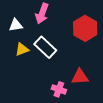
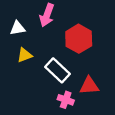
red hexagon: (85, 28) -> (79, 39), moved
white rectangle: (45, 47) -> (57, 70), moved

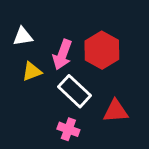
pink arrow: (47, 15) -> (62, 55), moved
pink cross: (66, 100) -> (68, 129), moved

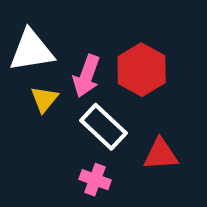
white triangle: (23, 36) -> (32, 51), size x1.6
yellow triangle: (32, 71) -> (44, 99), turned -30

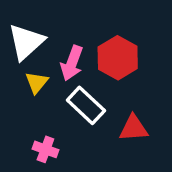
white triangle: (32, 51) -> (26, 42), turned -33
pink cross: (95, 180) -> (45, 149), moved

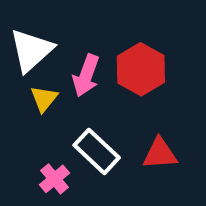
white rectangle: (86, 105) -> (97, 151), moved
pink cross: (45, 149) -> (54, 179), turned 30

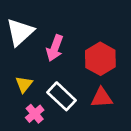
red hexagon: (141, 69) -> (100, 59), moved
yellow triangle: (44, 99) -> (24, 84), moved

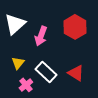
red hexagon: (100, 59) -> (75, 27), moved
red triangle: (102, 98) -> (76, 73), turned 36

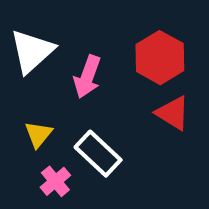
red triangle: (76, 73) -> (173, 113), moved

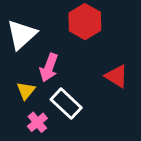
red hexagon: (160, 58) -> (85, 22), moved
pink arrow: (87, 77) -> (49, 68), moved

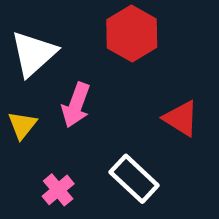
yellow triangle: (26, 91) -> (22, 125), moved
white rectangle: (66, 104) -> (134, 179), moved

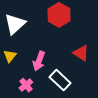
pink arrow: (76, 105) -> (39, 61), moved

